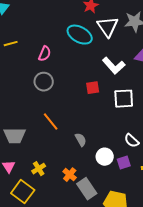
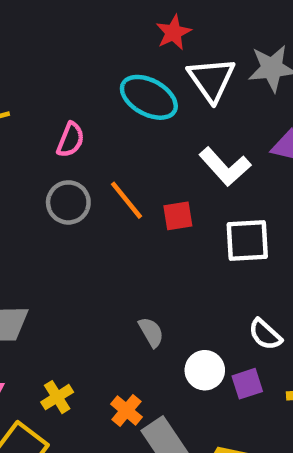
orange line: (51, 122) -> (126, 200), moved

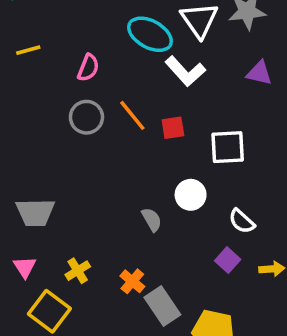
white L-shape: (225, 167) -> (185, 71), moved
white circle: (205, 370) -> (191, 195), moved
purple square: (247, 384) -> (228, 260), turned -30

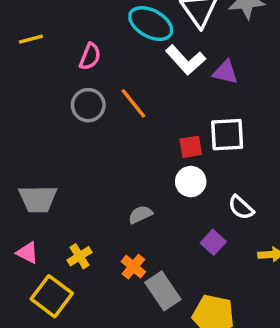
purple triangle: (259, 73) -> (225, 72), moved
red square: (173, 128) -> (191, 147), moved
gray semicircle: (152, 220) -> (140, 215), moved, turned -85
purple square: (228, 260) -> (213, 242), moved
pink triangle: (25, 267) -> (27, 253), turned -30

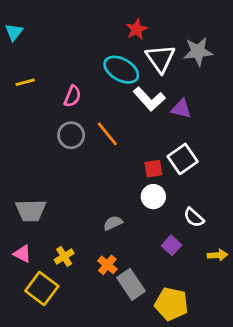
white square: (227, 135) -> (183, 159), turned -32

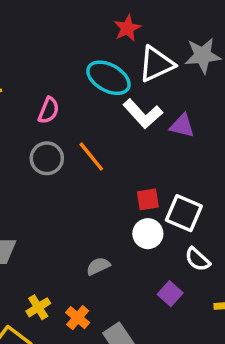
white triangle: (160, 59) -> (156, 64), turned 40
white square: (183, 159) -> (184, 213), moved, turned -32
orange cross: (107, 265) -> (78, 318), moved

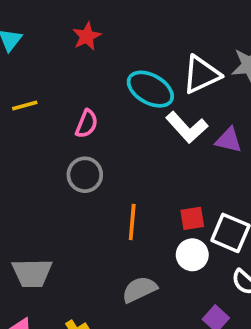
red star: (127, 28) -> (87, 36), moved
orange line: (91, 157) -> (132, 222), moved, turned 44
gray semicircle: (98, 266) -> (139, 289), size x1.4

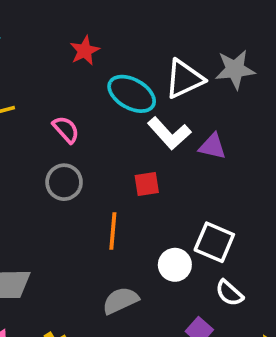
red star: (87, 36) -> (85, 51), moved
pink semicircle: (87, 124) -> (66, 130), turned -64
red square: (192, 218) -> (147, 184), moved

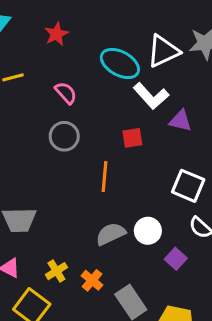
red star: (85, 51) -> (56, 34), moved
purple triangle: (212, 146) -> (180, 121), moved
white circle: (175, 265) -> (148, 231), moved

